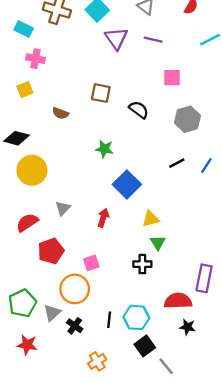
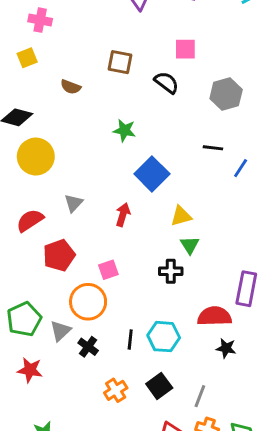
pink square: (172, 78) -> (185, 49), moved
black line: (177, 163) -> (213, 148), turned 35
blue line: (206, 165) -> (241, 168), moved
black square: (145, 346) -> (159, 386), moved
gray line: (166, 366) -> (200, 396), turned 60

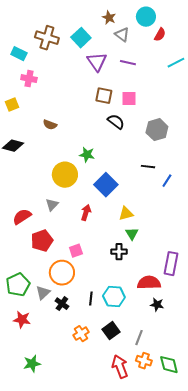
yellow square: (27, 58) -> (12, 105), moved
brown square: (120, 62) -> (104, 96), moved
yellow circle: (36, 157) -> (65, 175), moved

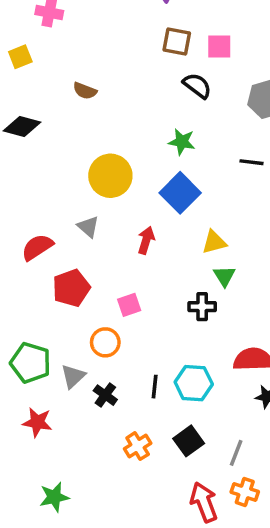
green star: (87, 155) -> (182, 142), moved
gray triangle: (52, 205) -> (88, 227), turned -32
orange circle: (62, 273) -> (105, 342), size x0.7
green pentagon: (18, 285) -> (31, 363), turned -30

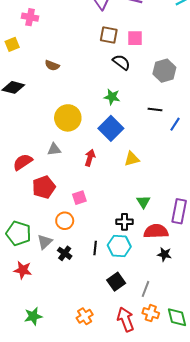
gray triangle: (88, 227) -> (54, 149), turned -48
green triangle: (224, 276) -> (143, 202), moved
black cross: (202, 307) -> (125, 222), moved
orange cross: (138, 446) -> (85, 316), moved

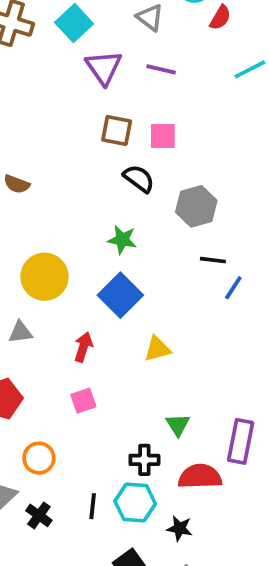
gray hexagon: (164, 71) -> (196, 206), moved
black line: (155, 109) -> (213, 260), moved
pink square: (79, 198) -> (83, 401), moved
black star: (164, 254) -> (180, 528), moved

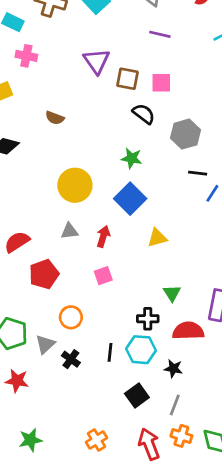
purple triangle: (104, 68) -> (96, 61), moved
gray triangle: (20, 332) -> (70, 231), moved

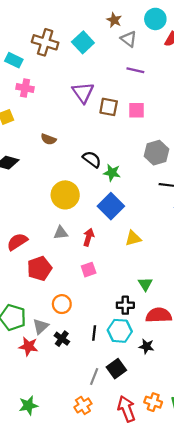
black semicircle: (144, 114) -> (92, 159), moved
red star: (17, 381) -> (28, 346), moved
gray line: (175, 405) -> (94, 376), moved

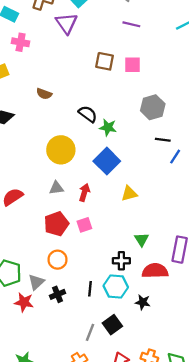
purple triangle: (83, 92) -> (66, 23), moved
red pentagon: (40, 268) -> (56, 224), moved
black cross: (62, 339) -> (58, 294), turned 32

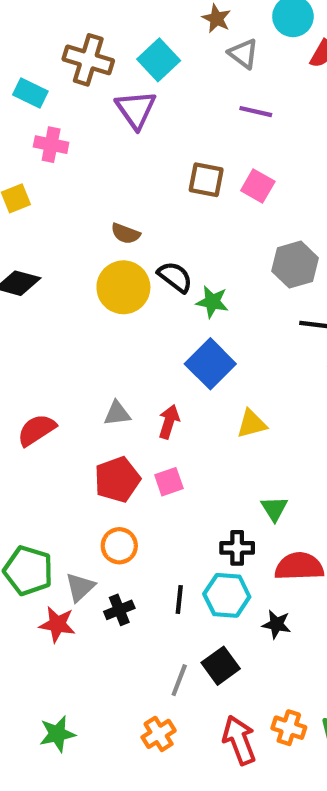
pink square: (133, 65) -> (258, 186), turned 30
brown semicircle: (44, 94) -> (125, 234), moved
yellow circle: (61, 150) -> (123, 287), moved

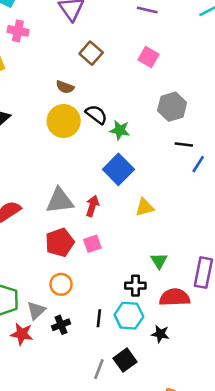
brown square: (206, 180) -> (91, 53), moved, turned 30
gray triangle: (117, 413) -> (60, 201), size x1.6

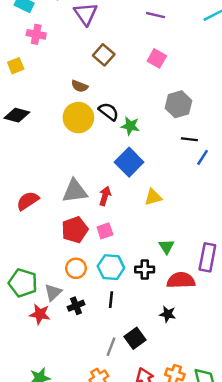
cyan hexagon: (129, 316) -> (111, 267), moved

